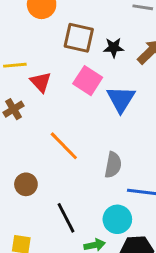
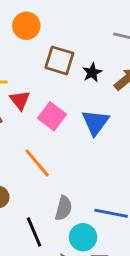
black star: (114, 48) -> (92, 72), turned -30
pink square: (88, 81) -> (52, 116), moved
gray semicircle: (113, 165) -> (63, 208), moved

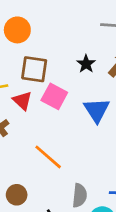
brown square: (59, 60) -> (34, 69), moved
pink square: (52, 116) -> (54, 96), moved

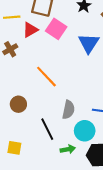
red triangle: (22, 101) -> (30, 30), turned 42

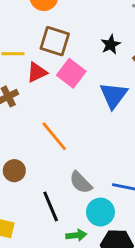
gray semicircle: (68, 110) -> (81, 182), turned 120

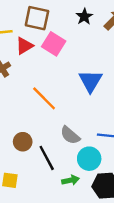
blue triangle: (114, 95) -> (90, 81), moved
brown circle: (14, 171) -> (23, 142), moved

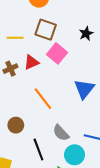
red triangle: (24, 46) -> (31, 62), moved
brown circle: (23, 142) -> (16, 125), moved

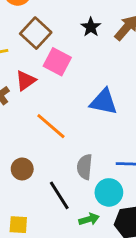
brown square: (46, 30) -> (36, 33), turned 35
blue triangle: (84, 89) -> (104, 102), turned -45
gray semicircle: (61, 133) -> (85, 167), turned 60

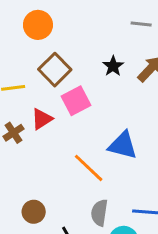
pink square: (57, 62) -> (76, 101), turned 32
orange line: (51, 126) -> (89, 168), moved

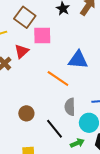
pink square: (76, 101) -> (42, 36), turned 36

